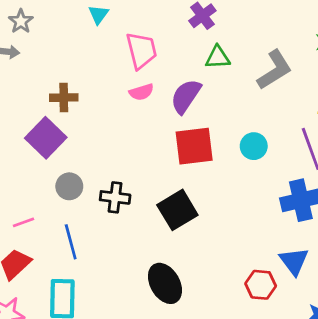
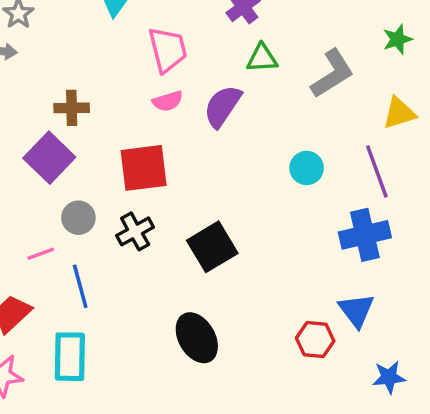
red square: (194, 146) -> (144, 168), moved
black cross: (115, 197) -> (135, 231), turned -36
pink line: (24, 222) -> (41, 254), moved

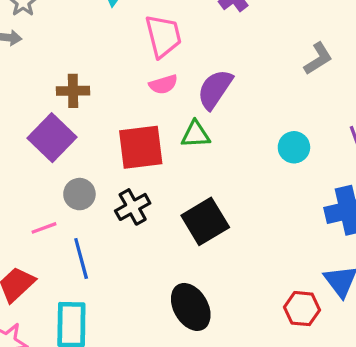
green triangle: (262, 58) -> (196, 134), moved
gray L-shape: (332, 74) -> (318, 59), size x0.7

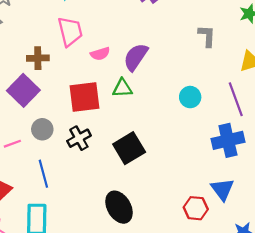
pink trapezoid: (163, 36) -> (70, 31), moved
gray L-shape: (318, 59) -> (207, 36), turned -55
pink line: (44, 228) -> (12, 144), moved

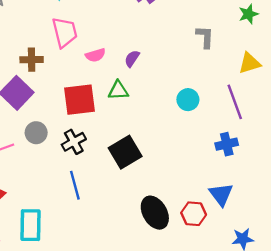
purple semicircle: (136, 57) -> (132, 59), size x0.6
blue cross: (228, 140) -> (227, 144), size x0.7
blue line: (43, 174) -> (75, 185), moved
black ellipse: (119, 207) -> (155, 213), moved

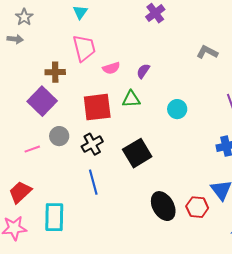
gray L-shape: (205, 37) -> (207, 52), turned -65
cyan circle: (188, 100) -> (177, 109), moved

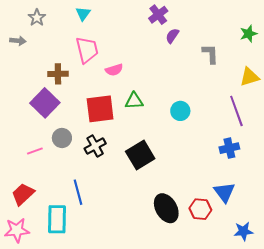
gray star: (24, 17) -> (37, 18), moved
gray L-shape: (207, 52) -> (210, 54), turned 60
purple semicircle: (143, 71) -> (172, 36), moved
blue line: (93, 182) -> (78, 192), moved

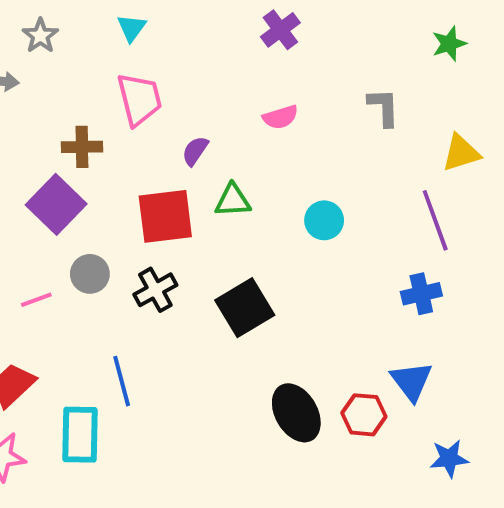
green star: (248, 34) -> (449, 44), moved
purple semicircle: (172, 36) -> (195, 151), moved
pink semicircle: (114, 70) -> (280, 117), moved

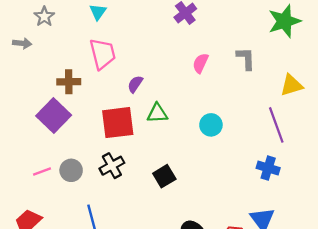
green star: (449, 44) -> (284, 21), size x1.6
pink semicircle: (280, 117) -> (200, 63), moved, turned 132
gray circle: (90, 274) -> (71, 170), moved
blue cross: (421, 294) -> (268, 168), turned 30
black square: (245, 308) -> (164, 176), size x0.7

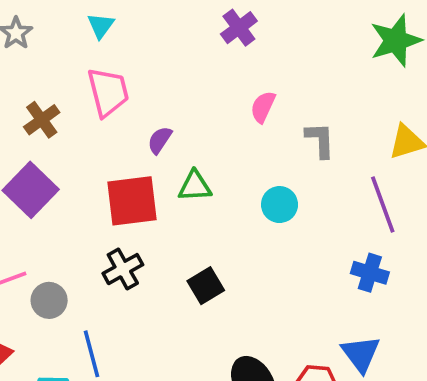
gray L-shape: (246, 58) -> (320, 140), moved
brown cross: (69, 82) -> (42, 120), moved, turned -35
gray circle: (71, 170) -> (49, 300), moved

